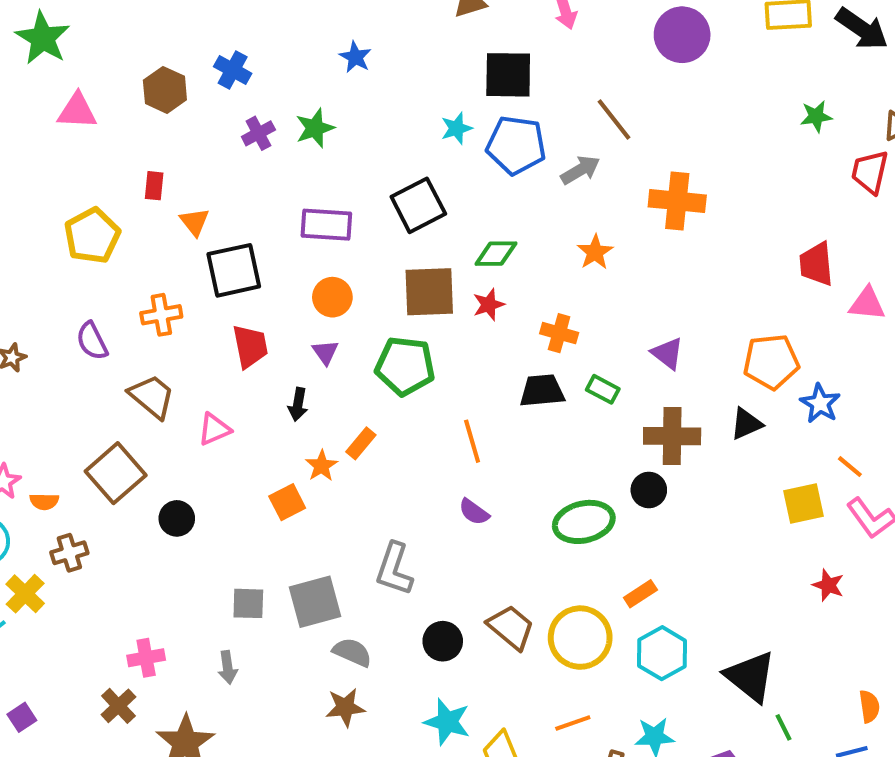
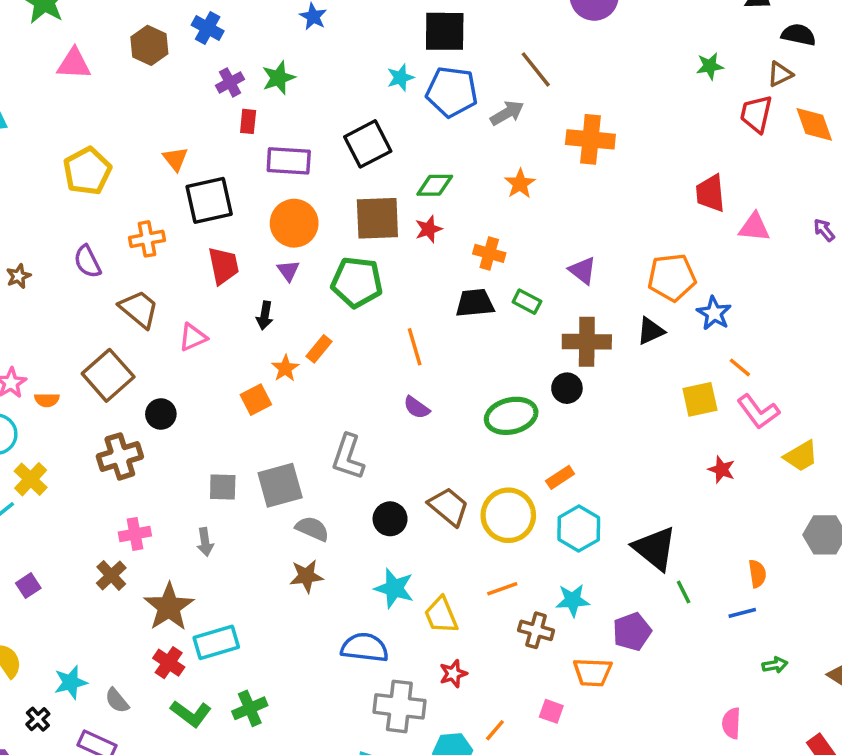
red rectangle: (154, 186) -> (248, 121), moved
orange circle: (332, 297) -> (294, 223), size x1.4
brown cross: (69, 553) -> (120, 456), moved, size x1.4

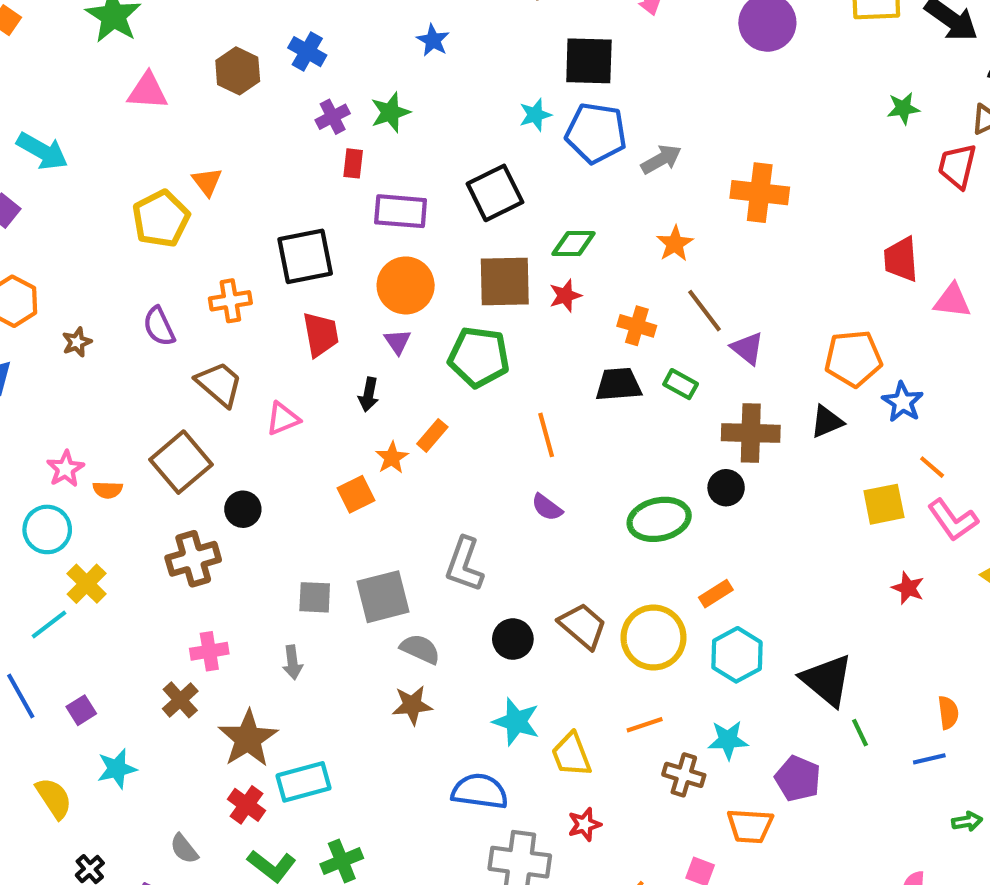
brown line: (536, 69) -> (704, 311), moved
orange triangle: (175, 159) -> (207, 182), moved
purple pentagon: (632, 632) -> (798, 779), turned -30
cyan star: (71, 682) -> (117, 769), moved

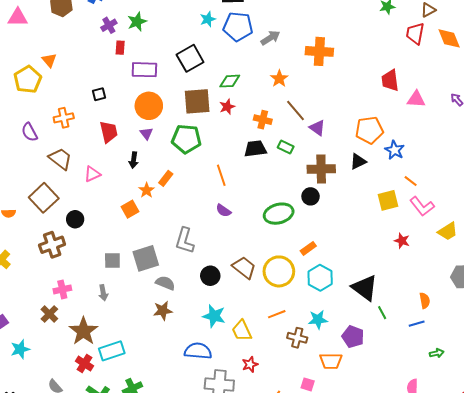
black square: (305, 256) -> (99, 94), size x0.5

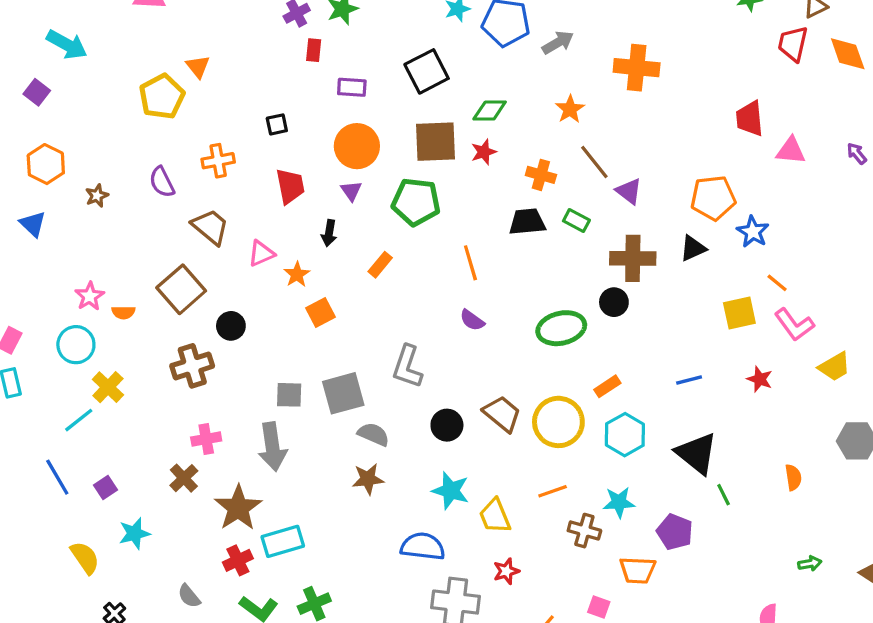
purple rectangle: (144, 70) -> (352, 87), size x0.7
orange star: (147, 190) -> (297, 274), moved
gray arrow: (103, 293) -> (272, 447), size x1.8
blue line: (417, 324) -> (689, 380), moved
red cross: (84, 364) -> (238, 560), turned 30

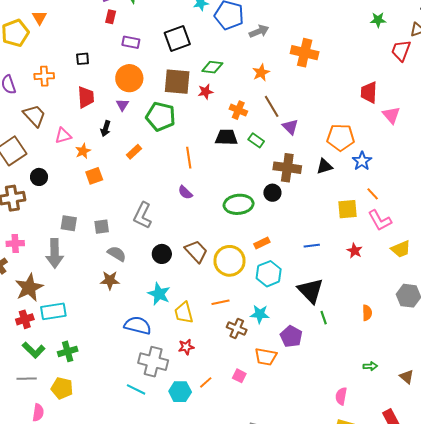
pink triangle: (791, 151) -> (391, 115), turned 36
gray square: (343, 393) -> (102, 227), size x0.6

